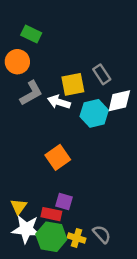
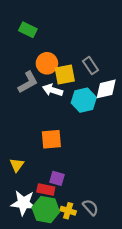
orange circle: (17, 62) -> (47, 63), moved
orange square: (58, 157) -> (51, 139), turned 30
yellow triangle: (19, 206) -> (17, 165), moved

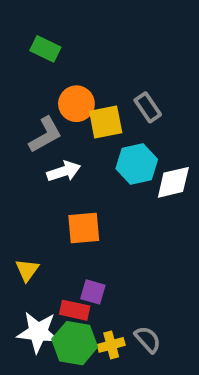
white diamond: (106, 89) -> (173, 182), moved
white arrow: (52, 90) -> (64, 171), moved, turned 144
yellow cross: (68, 211) -> (111, 345), turned -32

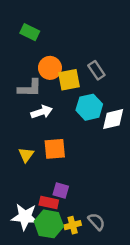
gray L-shape: (45, 135) -> (30, 88), turned 30
yellow triangle: (27, 270) -> (26, 155), moved

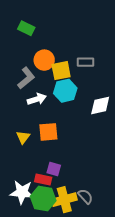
gray rectangle: (96, 70) -> (85, 62), turned -56
gray L-shape: (30, 88) -> (26, 78), turned -40
cyan hexagon: (89, 107) -> (65, 91), moved
yellow cross: (73, 225) -> (64, 200), size x1.6

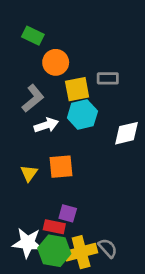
orange circle: (44, 60) -> (56, 62), moved

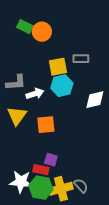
orange circle: (56, 62) -> (42, 32), moved
gray L-shape: (33, 98) -> (16, 83), moved, turned 35
yellow triangle: (29, 173) -> (17, 116), moved, size x1.5

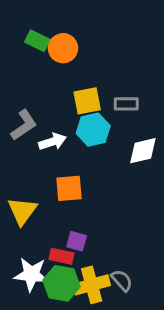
gray rectangle: (81, 59) -> (126, 104), moved
gray L-shape: (16, 83) -> (24, 125), turned -30
yellow triangle: (17, 116) -> (22, 211), moved

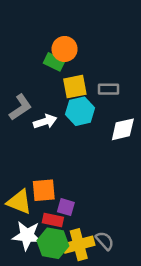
green rectangle: (37, 41) -> (54, 62), moved
orange circle: (63, 48) -> (65, 49), moved
orange square: (69, 188) -> (44, 190), moved
yellow triangle: (22, 211) -> (19, 202), moved, turned -44

